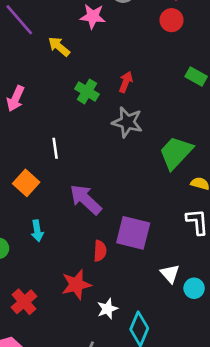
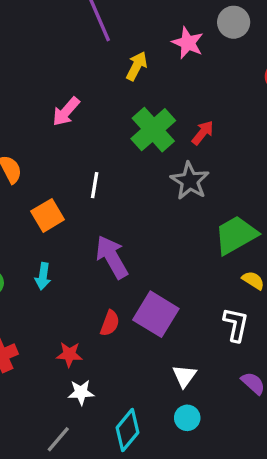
yellow arrow: (59, 47) -> (137, 66), turned 60
green cross: (87, 91) -> (153, 130), size x1.5
red star: (76, 285) -> (69, 354), size x0.7
cyan circle: (194, 288) -> (187, 418), moved
white star: (107, 309) -> (81, 392), moved

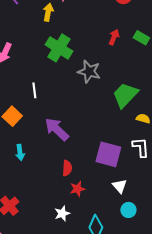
yellow arrow: (137, 66) -> (48, 12), moved
red arrow: (203, 133) -> (114, 37), moved
purple square: (156, 314) -> (108, 154), moved
red star: (69, 354) -> (77, 189), moved

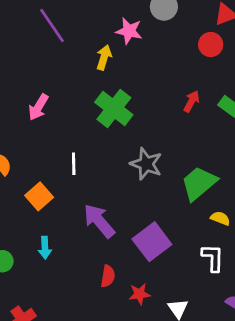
gray star: (89, 71) -> (146, 164), moved
purple square: (108, 154) -> (152, 242), moved, turned 32
red star: (77, 189) -> (140, 294), moved

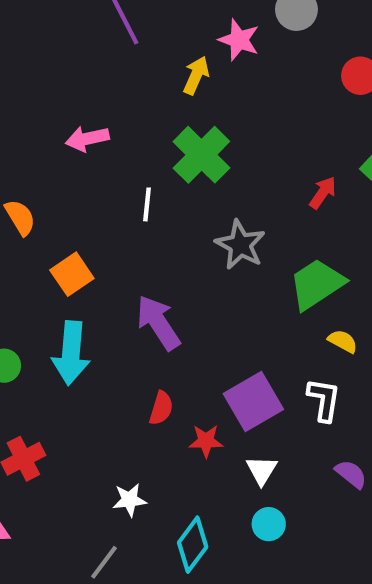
red arrow: (192, 101) -> (323, 193), moved
pink arrow: (38, 107) -> (87, 139), turned 40
white line: (74, 164) -> (147, 204), moved
purple square: (152, 242) -> (253, 401), moved
cyan arrow: (45, 248) -> (71, 353), size x1.8

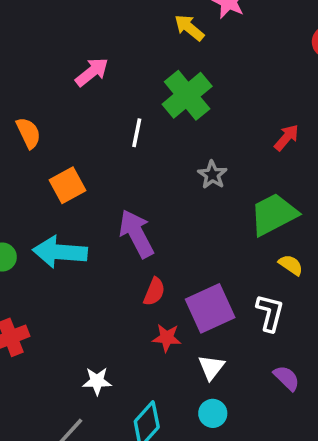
yellow arrow: (196, 75) -> (189, 28), turned -80
pink arrow: (87, 139) -> (92, 72), turned 148
gray star: (240, 245) -> (212, 175), size x0.7
cyan arrow: (71, 353) -> (60, 252), turned 84
red semicircle: (161, 408) -> (154, 292), moved

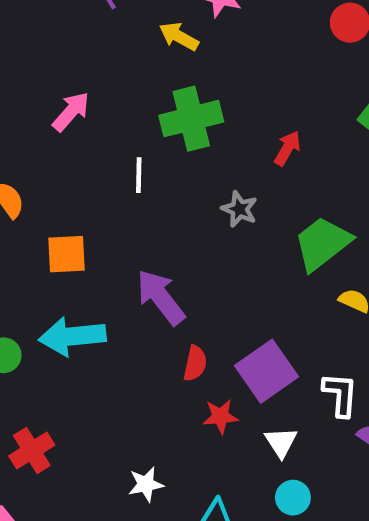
green cross: (187, 95) -> (191, 119), turned 36
red arrow: (286, 138) -> (287, 148), moved
orange square: (67, 185) -> (67, 254), turned 36
white L-shape: (270, 313) -> (340, 394), moved

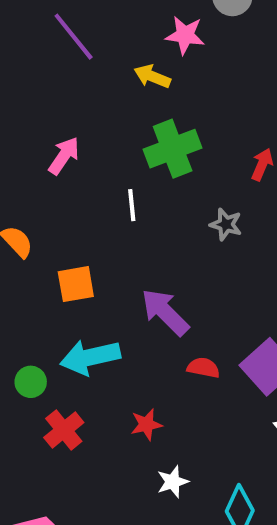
red semicircle: (195, 363) -> (203, 368), turned -84
red star: (220, 416) -> (146, 424), moved
red cross: (32, 451) -> (64, 430), moved

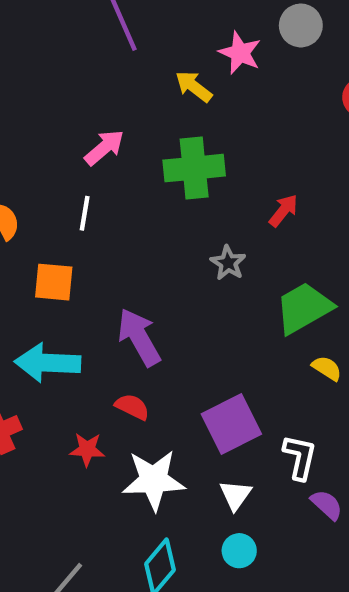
pink arrow: (64, 156) -> (104, 148), moved
white line: (132, 205) -> (85, 213), moved
red semicircle: (203, 368) -> (132, 407), moved
white star: (173, 482) -> (154, 480), moved, size x1.8

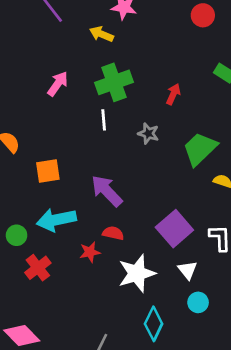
white line: (85, 213) -> (104, 120), moved
red star: (87, 449) -> (90, 252), moved

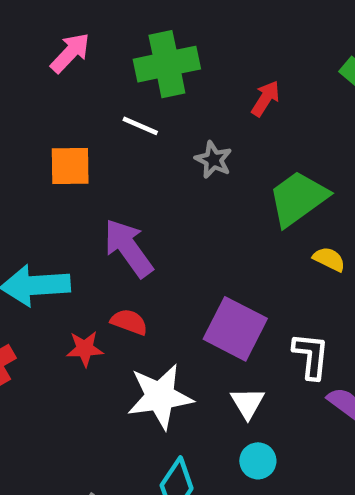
white line: (104, 120) -> (140, 126), turned -70
orange square: (48, 171) -> (70, 166), moved
purple square: (174, 229) -> (235, 329), turned -30

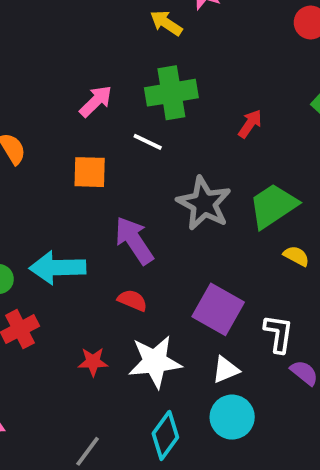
pink arrow: (70, 53) -> (96, 101), moved
gray star: (213, 160) -> (204, 203), moved, size x1.8
red star: (85, 349) -> (93, 362), moved
white triangle: (248, 403) -> (226, 370), turned 36
cyan circle: (258, 461) -> (232, 417), size x1.5

